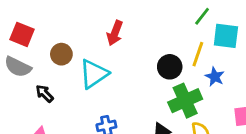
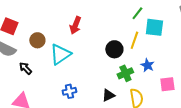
blue star: (215, 77) -> (147, 65), moved
green cross: (185, 101) -> (125, 73), size x0.7

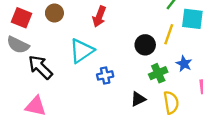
brown circle: (37, 40) -> (54, 13), moved
black arrow: (25, 68) -> (40, 67), size x1.6
blue cross: (69, 91) -> (105, 75), moved

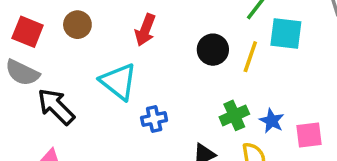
black circle: (145, 45) -> (213, 50), moved
cyan triangle: (82, 51) -> (118, 82), turned -48
blue star: (184, 64) -> (272, 121), moved

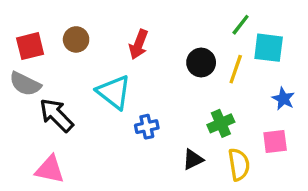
red square: (28, 32) -> (30, 46), turned -36
blue star: (272, 121) -> (283, 99), moved
pink square: (309, 135) -> (275, 141), moved

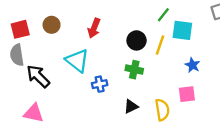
gray semicircle: (25, 84) -> (17, 55), turned 55
green cross: (221, 123) -> (134, 70), moved, turned 36

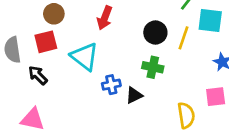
red square: (20, 29) -> (46, 42), moved
black arrow: (38, 76) -> (38, 75), size x0.7
black triangle: (131, 106) -> (134, 95), moved

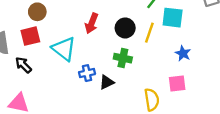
red arrow: (105, 18) -> (92, 23), moved

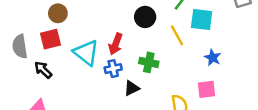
red arrow: (92, 23) -> (116, 44), moved
black circle: (125, 28) -> (145, 17), moved
yellow line: (149, 33) -> (177, 35), turned -48
blue cross: (87, 73) -> (113, 69), moved

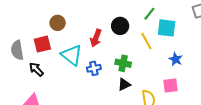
brown circle: (58, 13) -> (58, 23), moved
red arrow: (116, 44) -> (96, 38), moved
black triangle: (132, 88) -> (124, 84), moved

